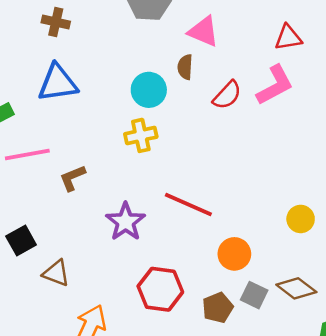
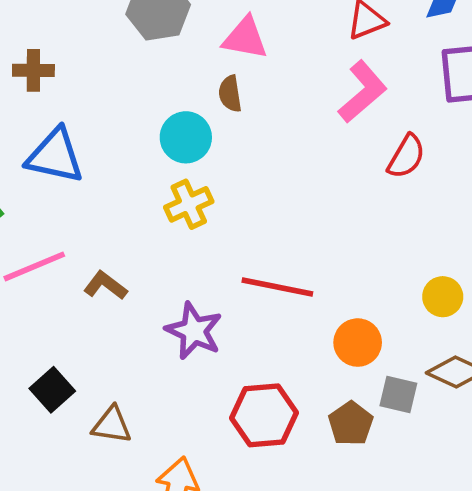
blue triangle: (58, 83) -> (55, 156), turned 33
red semicircle: (227, 95) -> (406, 156), moved
brown L-shape: (72, 178) -> (105, 286), turned 72
yellow circle: (301, 219) -> (443, 297), moved

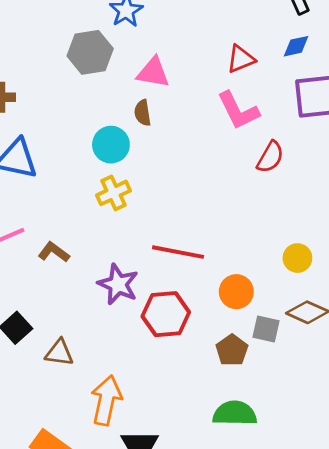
pink L-shape: (362, 92) -> (238, 111), turned 105
red hexagon: (264, 415) -> (166, 314), moved

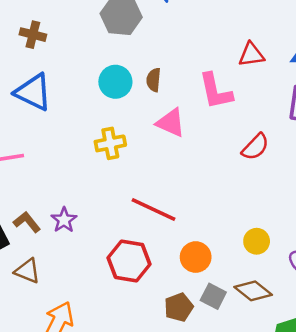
pink triangle: (153, 73) -> (171, 123), moved
pink L-shape: (238, 111) -> (216, 91), moved
cyan circle: (111, 145) -> (115, 82), moved
brown L-shape: (54, 252) -> (27, 222), moved
purple star: (118, 284) -> (64, 220), moved, size x0.7

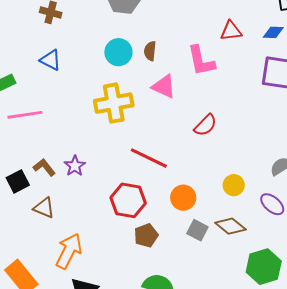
blue triangle: (33, 92) -> (51, 60), size x0.7
yellow cross: (110, 143) -> (114, 103), size x1.5
red semicircle: (255, 147) -> (205, 125), moved
brown pentagon: (179, 307) -> (146, 235), moved

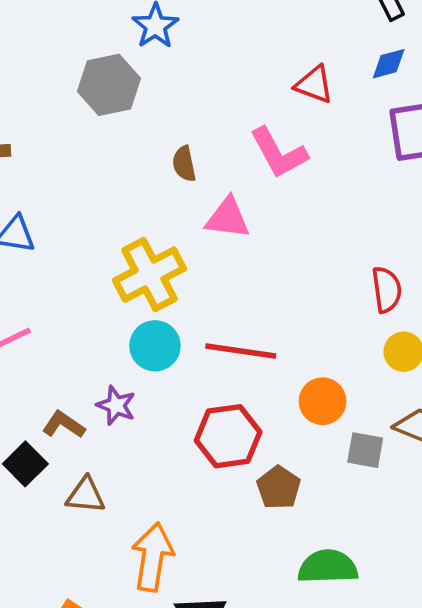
red triangle: (231, 31) -> (314, 84), turned 45
cyan circle: (118, 52) -> (155, 346), moved
red semicircle: (205, 125) -> (387, 290), moved, turned -35

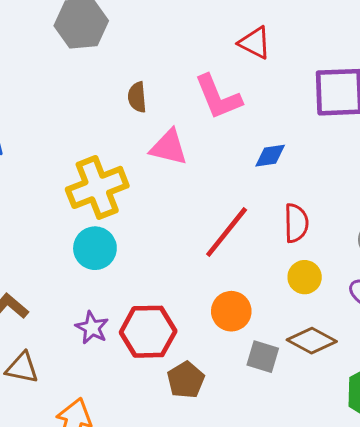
blue diamond: (389, 64) -> (270, 156), moved
red line: (241, 351) -> (227, 232), moved, turned -66
purple star: (116, 405) -> (92, 328), moved

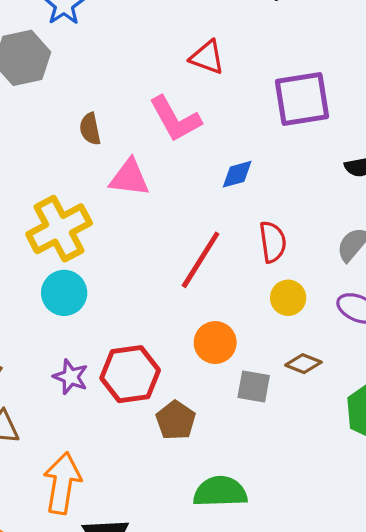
brown diamond: (312, 341) -> (303, 364), size x0.7

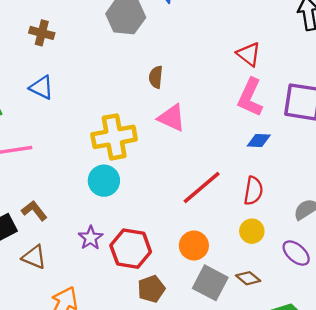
pink L-shape: (175, 119) -> (250, 97), moved, turned 36
blue diamond: (237, 174) -> (259, 140), moved
gray square: (254, 386) -> (210, 283), size x1.4

